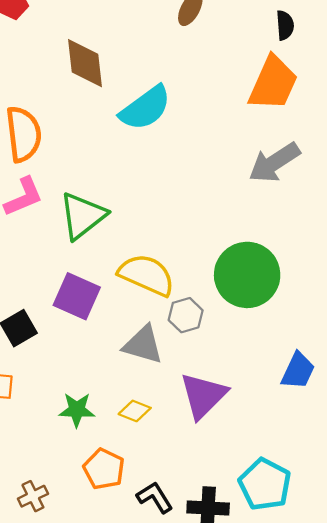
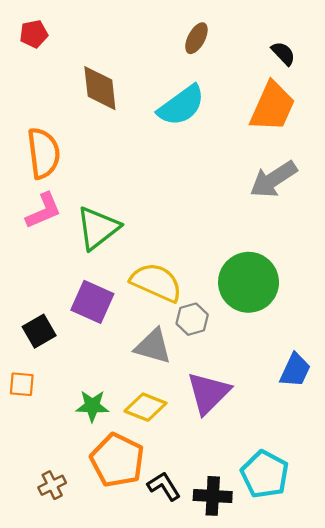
black semicircle: (285, 25) -> (283, 53), turned -40
cyan semicircle: (145, 108) -> (181, 105), moved
yellow diamond: (135, 411) -> (145, 407), size x1.4
orange pentagon: (104, 469) -> (117, 460), size x1.4

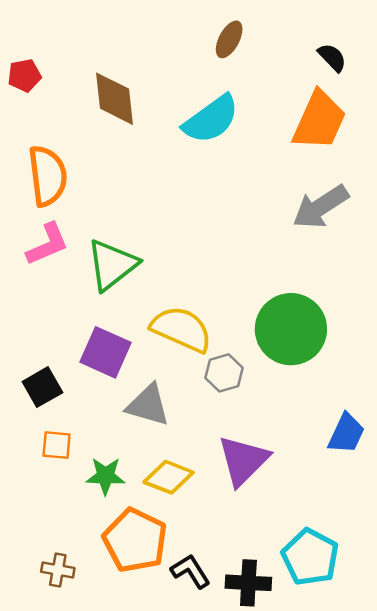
red pentagon: (34, 34) -> (24, 75), moved
gray triangle: (153, 346) -> (148, 405), moved
orange square: (22, 384) -> (57, 445), moved
brown cross: (52, 485) -> (58, 570), turned 36

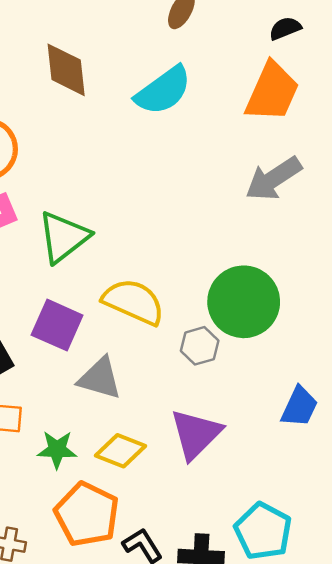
black semicircle: (332, 57) -> (285, 28), turned -68
gray hexagon: (224, 373) -> (200, 346), moved

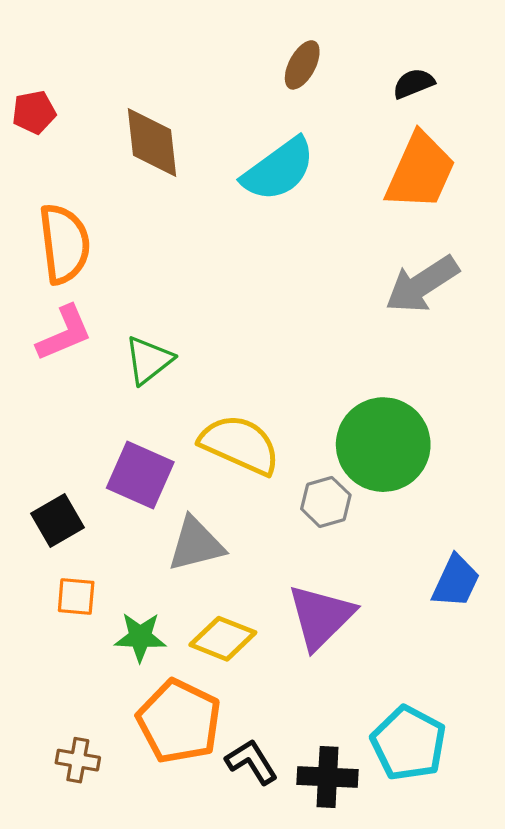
black semicircle: (285, 28) -> (414, 83), moved
green triangle: (64, 237) -> (149, 360), size x0.7
gray triangle: (100, 378) -> (196, 544), turned -30

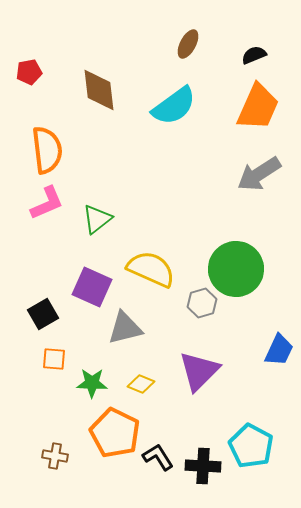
yellow diamond: (223, 639) -> (141, 384), size x0.7

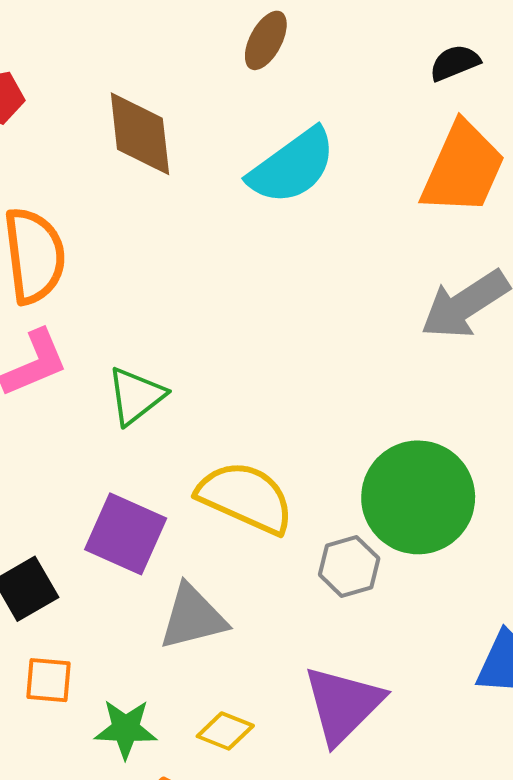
brown ellipse: (188, 44) -> (266, 40), moved

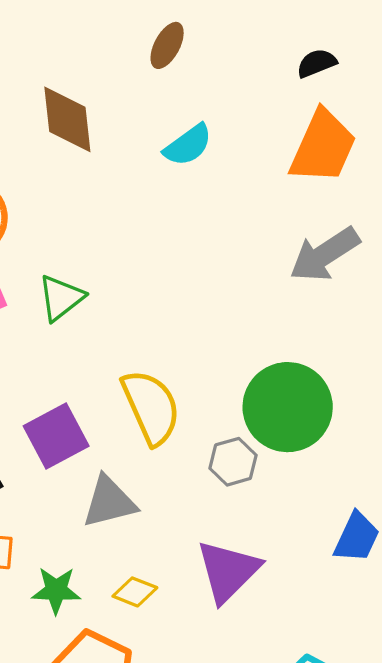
cyan semicircle: (292, 166) -> (188, 145), size x0.7
green triangle: (136, 396) -> (61, 298), moved
yellow semicircle: (246, 497) -> (151, 407), turned 42
purple square: (126, 534) -> (56, 436), turned 38

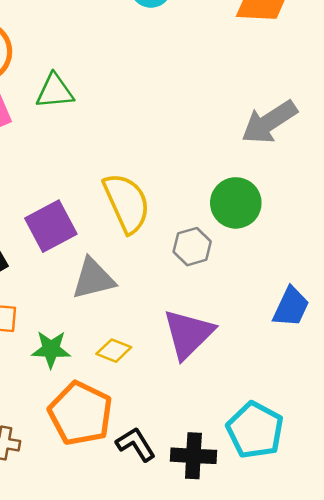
gray arrow: (325, 254) -> (269, 122), moved
green triangle: (61, 298) -> (55, 91), moved, turned 33
green circle: (288, 407) -> (236, 203), size x0.7

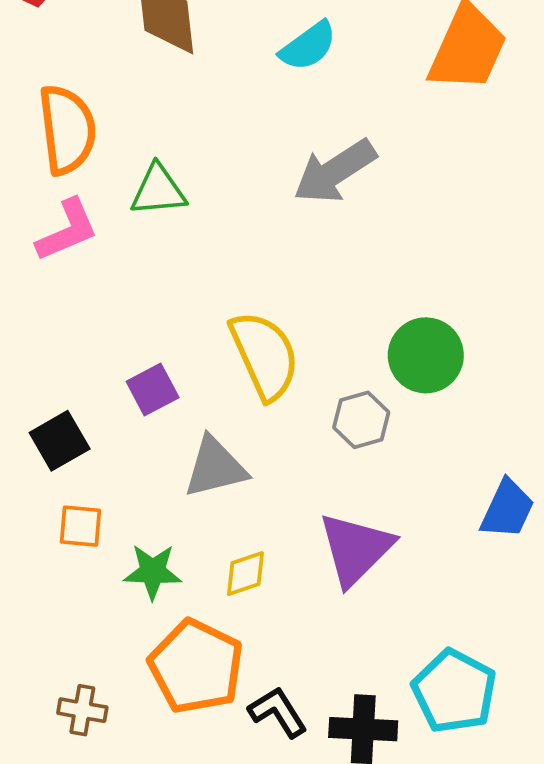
gray arrow: (269, 122) -> (335, 171), moved
purple square: (51, 226) -> (153, 390), size x0.7
yellow diamond: (114, 351) -> (246, 574), turned -40

